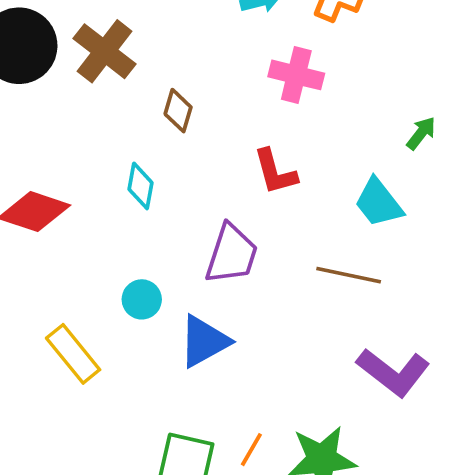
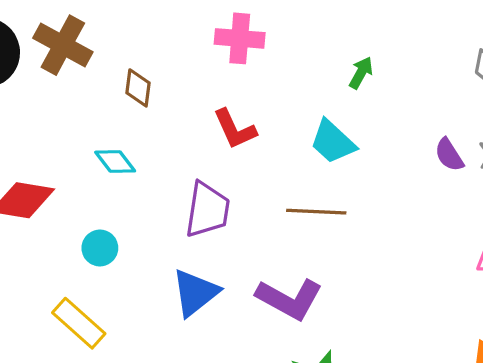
cyan diamond: (141, 186) -> (115, 162), turned -39
cyan circle: (142, 299) -> (100, 248), moved
purple L-shape: (393, 372) -> (289, 299), moved

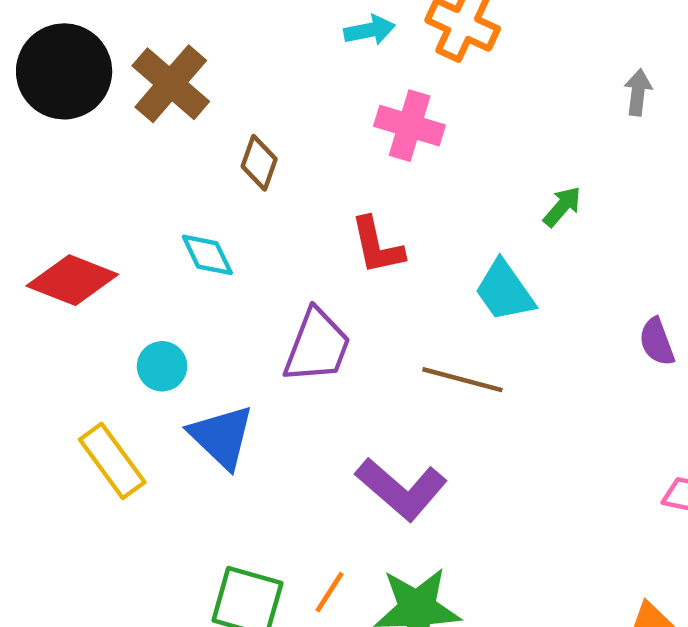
blue triangle: (195, 293) -> (222, 437), moved, turned -50

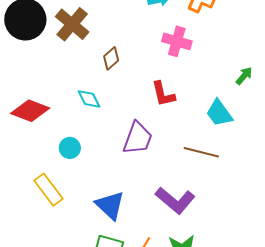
brown diamond: (259, 163) -> (111, 58), turned 30
blue triangle: (222, 437) -> (110, 205), moved

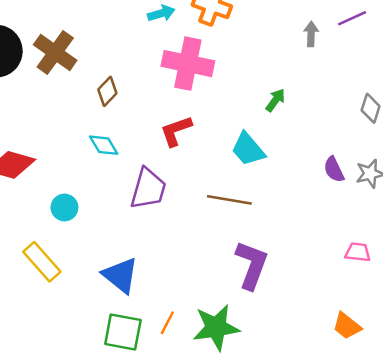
pink cross: (177, 41) -> (188, 64), size x1.4
red L-shape: (163, 94) -> (176, 131), turned 88
cyan diamond: (89, 99) -> (104, 145), moved
purple L-shape: (175, 200) -> (252, 265), moved, turned -105

